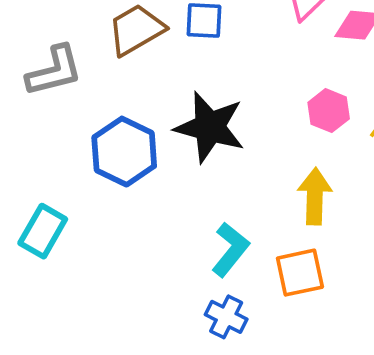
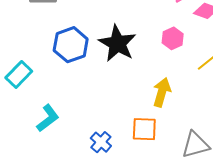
pink hexagon: (329, 111) -> (173, 38), moved
cyan L-shape: (230, 249) -> (48, 118), moved

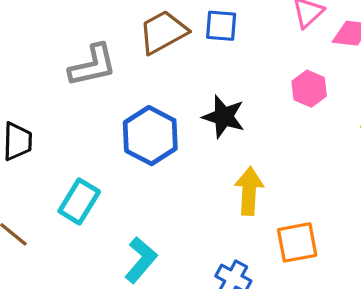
black star: (117, 43) -> (224, 117), size x0.7
yellow arrow: (162, 92) -> (249, 191), moved

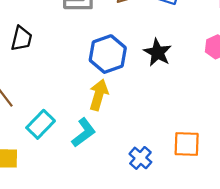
yellow arrow: (249, 191) -> (99, 95), moved
cyan rectangle: (79, 201) -> (41, 124), moved

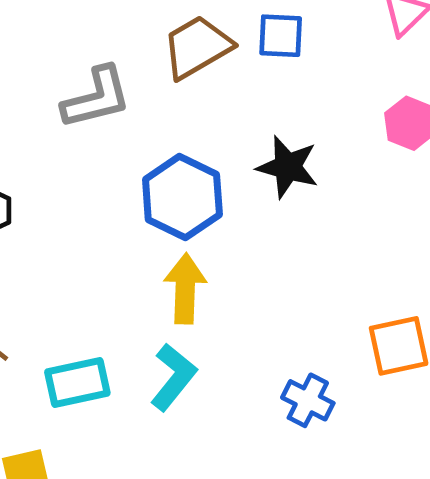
cyan rectangle: (41, 124) -> (77, 383), turned 48

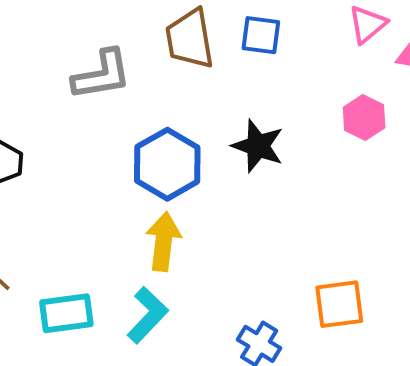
brown trapezoid: (197, 47) -> (190, 39), turned -74

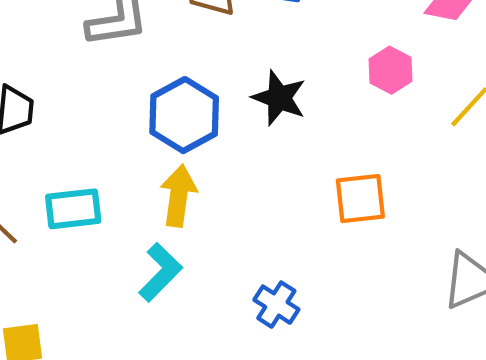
orange square: (339, 304) -> (360, 199), moved
cyan rectangle: (66, 313) -> (73, 209), moved

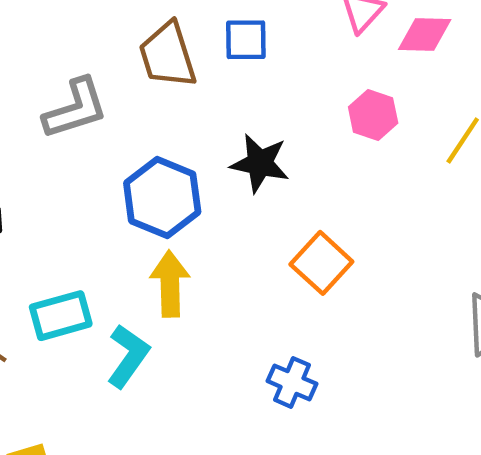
orange square: (360, 199) -> (321, 263), moved, turned -32
cyan L-shape: (160, 272) -> (128, 356), moved

